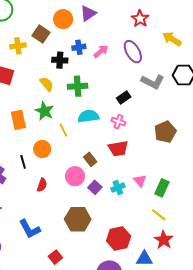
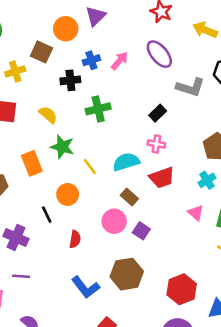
yellow semicircle: (47, 84) -> (48, 115), moved
cyan semicircle: (88, 116) -> (126, 162), moved
cyan cross: (118, 188) -> (207, 180), moved
blue L-shape: (30, 229) -> (86, 287), moved

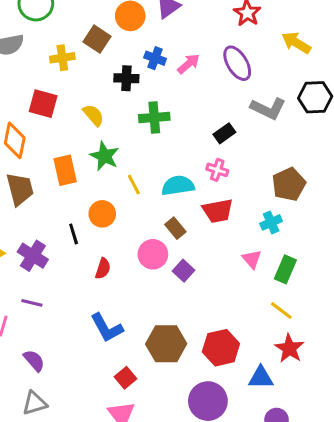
blue cross: (91, 60) -> (155, 58), turned 30
brown hexagon: (127, 274) -> (166, 344), moved

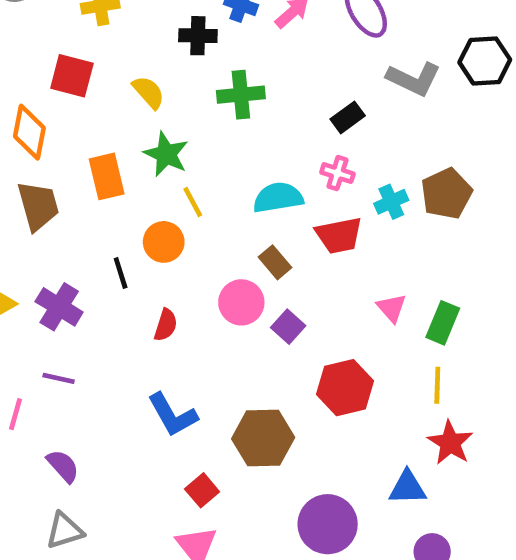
yellow line: (134, 185) -> (193, 202), moved
cyan cross: (271, 222) -> (391, 202), moved
yellow line: (281, 310) -> (437, 385), turned 55
red hexagon: (221, 348) -> (345, 388), moved

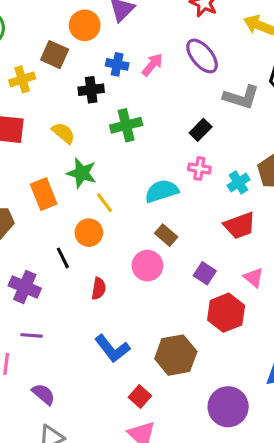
red trapezoid: (339, 235) -> (240, 225), moved
pink triangle: (392, 308) -> (254, 277), moved
purple square: (288, 327) -> (205, 273), moved

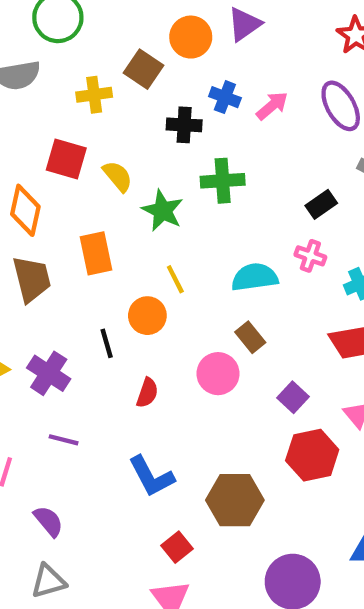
yellow semicircle: (63, 133) -> (118, 176), moved
green star: (82, 173) -> (163, 211), moved
purple line: (32, 335) -> (64, 440), moved

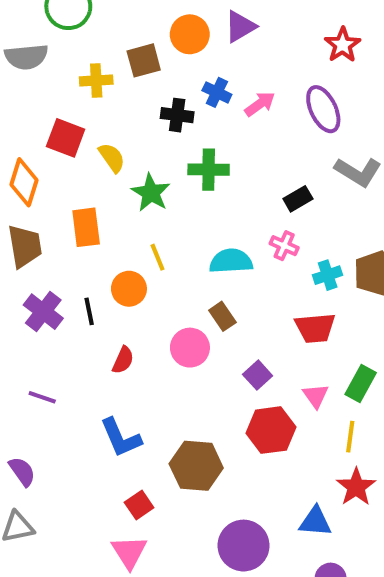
brown square: (144, 69) -> (144, 60), turned 36
purple cross: (49, 373) -> (43, 312), moved

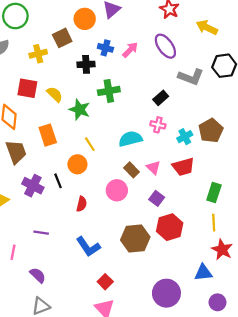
pink triangle: (316, 396) -> (153, 168), moved
brown hexagon: (196, 466) -> (135, 238), moved

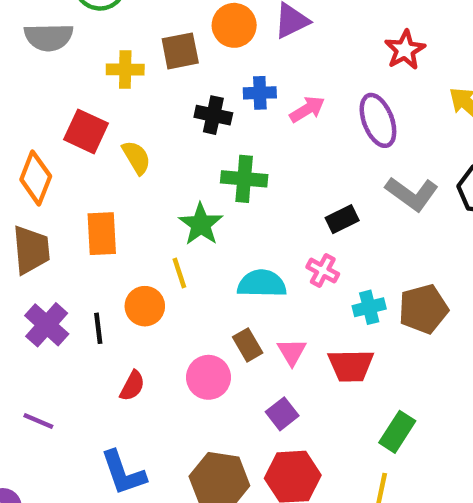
blue cross: (105, 48) -> (260, 93), turned -32
green star: (80, 110) -> (201, 224), moved

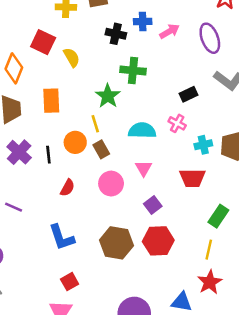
brown rectangle: (248, 345) -> (101, 149), moved
pink triangle: (292, 352) -> (143, 168), moved

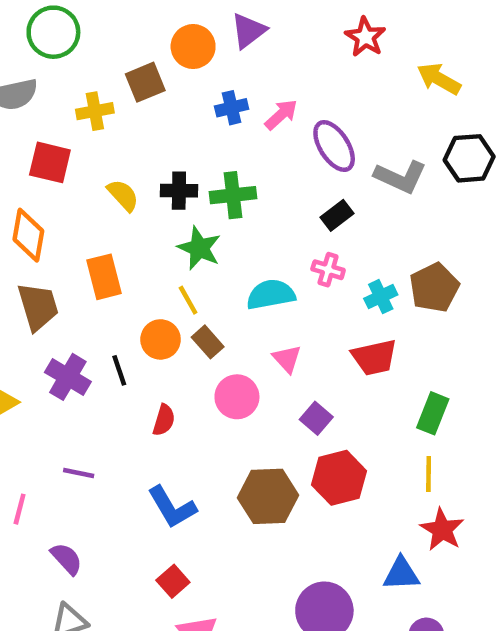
black cross: (116, 34) -> (179, 191), moved
purple ellipse: (210, 38) -> (334, 146), moved
red square: (43, 42) -> (50, 162), moved
red square: (70, 282) -> (173, 581), moved

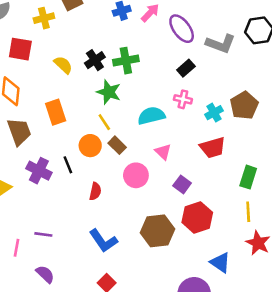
black cross: (179, 191) -> (95, 60), turned -30
purple line: (79, 473) -> (43, 234), moved
blue triangle: (401, 574) -> (220, 263), moved, turned 40

